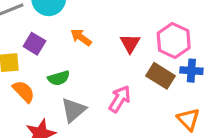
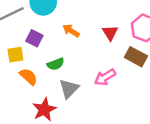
pink arrow: (120, 99) -> (105, 77), turned -150

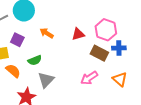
red triangle: (110, 33) -> (78, 34), turned 48
pink arrow: (105, 77) -> (89, 78), moved

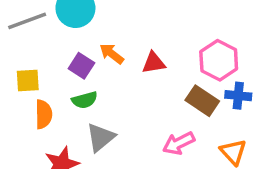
red triangle: (78, 34) -> (154, 63), moved
purple square: (17, 40) -> (81, 66), moved
orange semicircle: (13, 71) -> (44, 114), turned 42

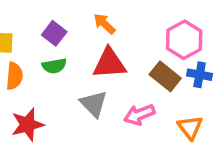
orange arrow: (112, 54) -> (104, 24), moved
red triangle: (154, 63) -> (109, 63), moved, size x1.5
gray triangle: (101, 137) -> (94, 104), moved, turned -40

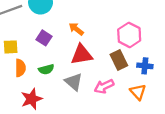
green semicircle: (54, 66) -> (46, 69), moved
blue cross: (200, 75) -> (145, 66), moved
brown rectangle: (165, 76) -> (119, 60), turned 30

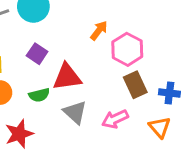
orange arrow: (76, 29) -> (99, 30), moved, turned 88
pink hexagon: (129, 35) -> (127, 49), moved
red triangle: (82, 55) -> (67, 77), moved

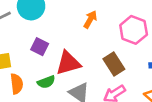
pink hexagon: (127, 49) -> (134, 30), moved
brown rectangle: (135, 85) -> (114, 64), moved

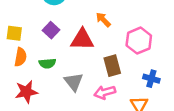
orange arrow: (90, 19) -> (103, 20), turned -91
red triangle: (68, 63) -> (82, 40), moved

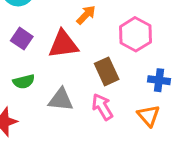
orange arrow: (103, 20) -> (86, 15), turned 98
gray triangle: (74, 82) -> (61, 100), turned -36
pink arrow: (105, 92) -> (102, 107), turned 84

